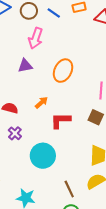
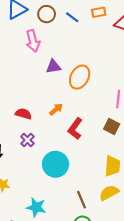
pink arrow: (36, 38) -> (33, 41), moved, turned -35
purple triangle: (25, 66) -> (53, 67), moved
red L-shape: (61, 121) -> (75, 129), turned -55

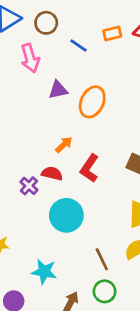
orange rectangle: (99, 12) -> (112, 33), moved
blue line: (72, 17) -> (79, 45), moved
red semicircle: (23, 114) -> (52, 173), moved

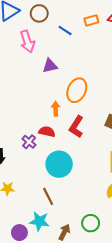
orange ellipse: (92, 102) -> (77, 90), moved
orange arrow: (64, 145) -> (56, 109), turned -48
brown line: (102, 259) -> (48, 196), moved
cyan star: (44, 272) -> (39, 221), moved

